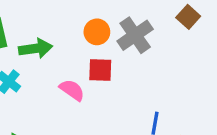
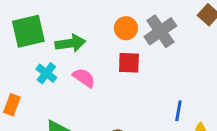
pink semicircle: (72, 90) -> (84, 78), moved

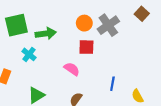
pink semicircle: (84, 78) -> (72, 69), moved
blue line: (178, 111) -> (112, 84), moved

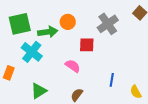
orange circle: (84, 23) -> (68, 22), moved
cyan cross: (29, 54) -> (32, 52), size x1.5

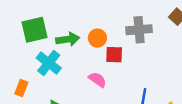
orange circle: (68, 22) -> (97, 38), moved
gray cross: (108, 24) -> (139, 30), turned 30

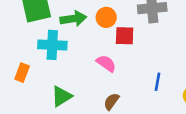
cyan cross: (49, 63) -> (52, 45), turned -35

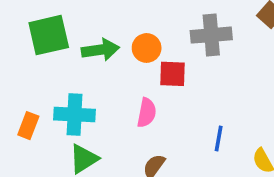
cyan cross: (52, 45) -> (75, 115), moved
pink semicircle: (106, 63) -> (147, 113), turned 66

